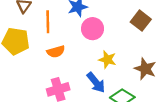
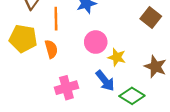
pink circle: (93, 29) -> (96, 42), moved
orange semicircle: (56, 52) -> (51, 49), moved, turned -90

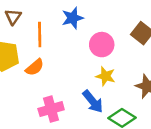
pink circle: (96, 42) -> (102, 45), moved
orange semicircle: (51, 49) -> (35, 67), turned 66

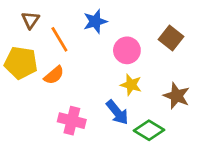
orange line: (40, 34) -> (59, 39), turned -30
pink cross: (51, 109) -> (72, 121), turned 30

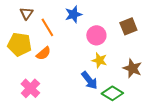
brown square: (171, 38) -> (128, 26), turned 30
pink cross: (72, 121) -> (30, 88), moved, turned 30

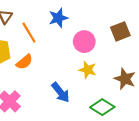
blue arrow: (89, 80) -> (61, 92), moved

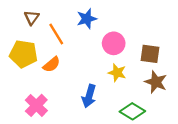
brown square: (120, 31) -> (150, 54), moved, turned 30
blue arrow: (61, 92) -> (89, 96), turned 55

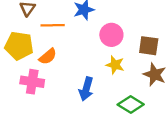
orange line: (56, 34) -> (53, 25), turned -60
pink cross: (36, 105) -> (32, 82), moved, turned -35

